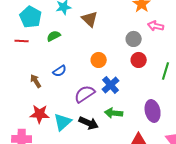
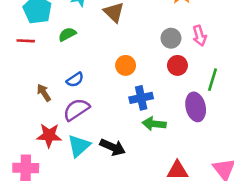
pink arrow: (156, 26) -> (200, 36), moved, turned -119
blue cross: (111, 85) -> (141, 98), turned 30
purple semicircle: (85, 94) -> (76, 110), moved
purple ellipse: (153, 111) -> (196, 107), moved
green arrow: (114, 113) -> (154, 124), moved

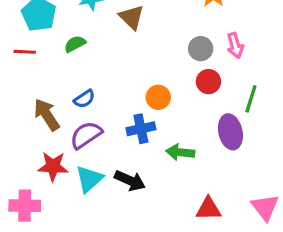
orange circle: (126, 65) -> (158, 97), moved
brown arrow: (44, 93) -> (47, 115), size x1.5
blue cross: (141, 98) -> (141, 129), moved

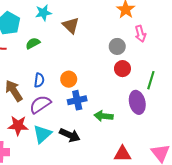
pink arrow: (235, 45) -> (140, 34), moved
orange circle: (158, 97) -> (69, 79), moved
blue semicircle: (84, 99) -> (39, 80), turned -48

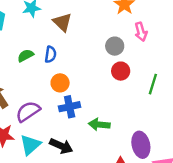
green semicircle: (33, 43) -> (26, 56), moved
blue semicircle: (39, 80) -> (51, 54), moved
purple ellipse: (137, 102) -> (141, 145), moved

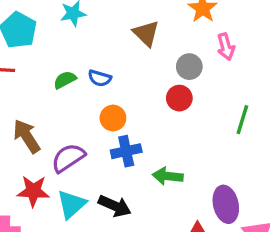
brown triangle: (62, 22) -> (146, 33), moved
blue semicircle: (51, 54) -> (100, 78), turned 98
red circle: (121, 71) -> (179, 98), moved

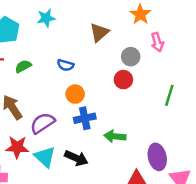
brown triangle: (146, 33) -> (99, 32), turned 35
green semicircle: (65, 80) -> (23, 66), moved
cyan triangle: (71, 204) -> (45, 157), turned -35

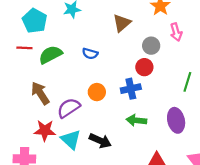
green semicircle: (23, 66) -> (50, 55), size x1.5
orange circle: (75, 94) -> (97, 92), moved
blue cross: (85, 118) -> (131, 89), moved
purple ellipse: (157, 157) -> (176, 120), moved

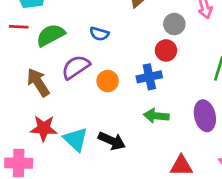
purple semicircle: (69, 108) -> (76, 67), moved

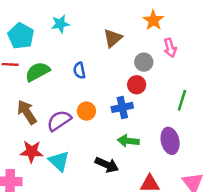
blue semicircle: (99, 34) -> (79, 70), turned 63
purple semicircle: (76, 67) -> (59, 121), moved
black arrow: (112, 141) -> (107, 165), moved

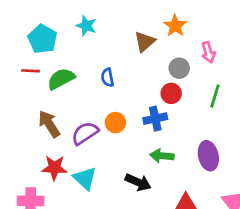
orange star: (153, 20) -> (175, 26), moved
cyan star: (60, 24) -> (86, 26), turned 30
green line: (182, 100) -> (215, 96), moved

